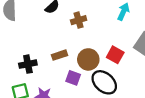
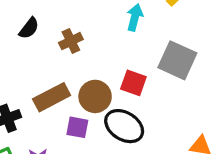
brown rectangle: (59, 55) -> (52, 97), size x1.5

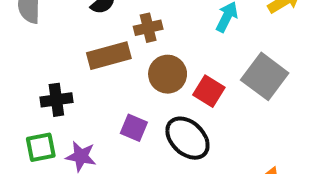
brown circle: (95, 96) -> (168, 74), moved
brown rectangle: (52, 97) -> (109, 56), moved

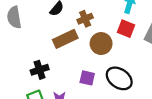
red square: (209, 91) -> (126, 29), moved

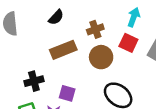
brown cross: (85, 19) -> (95, 29), moved
purple square: (87, 78) -> (67, 93), moved

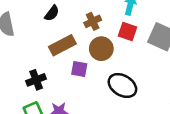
purple square: (67, 93) -> (79, 69), moved

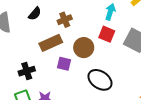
black semicircle: (52, 13) -> (35, 14), moved
brown cross: (93, 21) -> (65, 20), moved

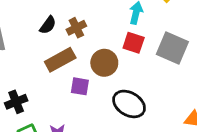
black semicircle: (35, 14) -> (48, 25), moved
black cross: (27, 71) -> (16, 102), moved

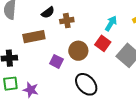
brown rectangle: (60, 60) -> (34, 37), moved

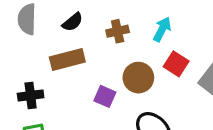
black semicircle: (48, 13) -> (73, 22), moved
cyan arrow: (111, 23) -> (162, 29), moved

